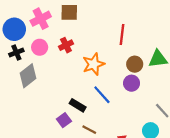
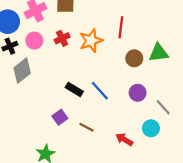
orange star: (93, 64) -> (91, 41), moved
purple circle: (132, 83) -> (138, 93), moved
black rectangle: (78, 105) -> (74, 89), moved

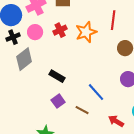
black rectangle: (74, 89) -> (57, 76), moved
blue line: (100, 91) -> (96, 92), moved

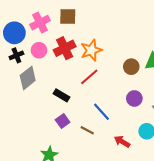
red line: (113, 20) -> (89, 77), moved, turned 42
red cross: (60, 30) -> (65, 48), size x1.5

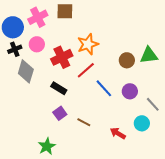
red cross: (65, 48) -> (62, 57), moved
gray diamond: (28, 78) -> (26, 71), turned -35
blue line: (102, 112) -> (104, 88), moved

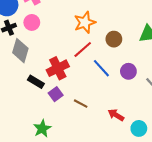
red cross: (62, 57) -> (58, 68), moved
brown circle: (127, 60) -> (114, 39), moved
black rectangle: (59, 88) -> (36, 82), moved
cyan circle: (142, 123) -> (139, 128), moved

